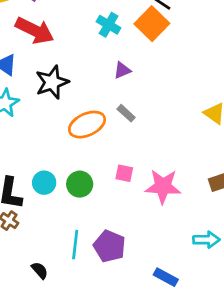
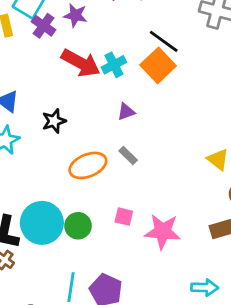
cyan cross: (109, 25) -> (114, 65), turned 30
red arrow: (35, 30) -> (81, 63), moved
black star: (52, 82) -> (54, 121), size x0.7
cyan circle: (44, 183) -> (42, 223), size x1.8

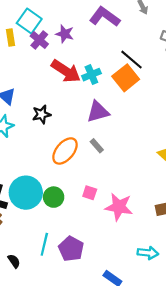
purple triangle: (126, 112) -> (98, 112), size x1.6
orange ellipse: (88, 165) -> (65, 151), turned -32

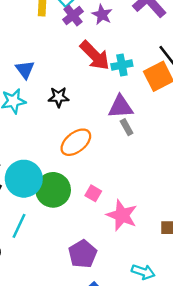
gray rectangle: (97, 146) -> (127, 127), moved
green circle: (54, 197) -> (53, 190), size x1.5
cyan line: (44, 244) -> (19, 226), moved
purple pentagon: (71, 249) -> (83, 254), moved

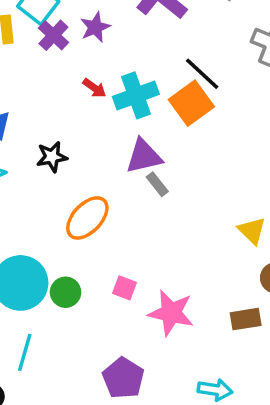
purple star: (102, 15) -> (95, 27), turned 30
red arrow: (95, 55) -> (94, 88), size x0.5
cyan cross: (122, 65) -> (136, 95), size x1.4
green circle: (53, 190) -> (66, 292), size x0.6

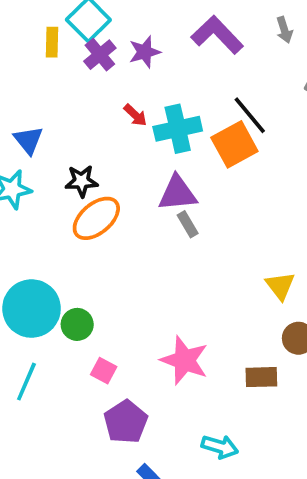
orange ellipse: (87, 218) -> (96, 218), moved
pink square: (125, 288) -> (104, 371), moved

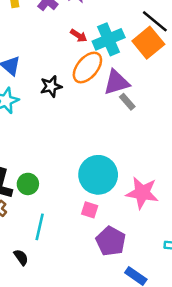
orange ellipse: (96, 218) -> (87, 67), moved
cyan circle: (32, 309) -> (98, 175), moved
green circle: (77, 324) -> (28, 184), moved

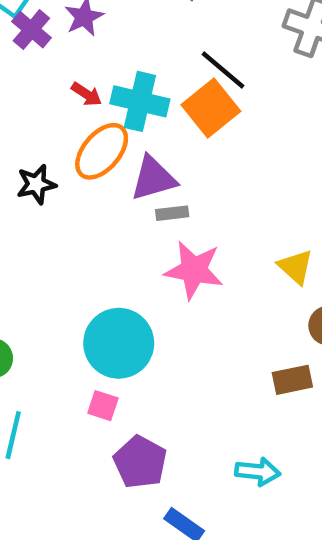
cyan cross: (109, 39) -> (140, 101), turned 36
gray rectangle: (127, 102) -> (172, 213), turned -56
pink star: (142, 193) -> (194, 270), moved

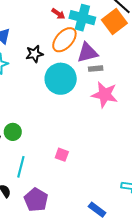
cyan circle: (119, 343) -> (61, 79), moved
purple pentagon: (140, 462) -> (36, 200), moved

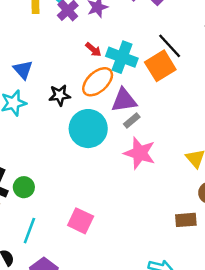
gray rectangle: (96, 69) -> (132, 121), turned -40
pink square: (62, 155) -> (81, 221), size x1.5

